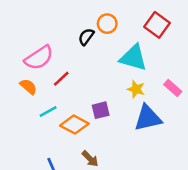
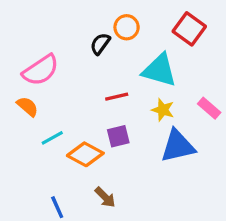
red line: (61, 79) -> (117, 97), moved, turned 30

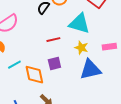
pink rectangle: (209, 108) -> (109, 47), turned -48
orange diamond: (85, 154) -> (34, 75), turned 50

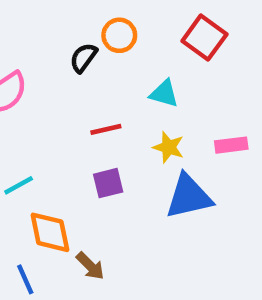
cyan triangle: (79, 24) -> (164, 94), size x0.6
orange diamond: (34, 75) -> (50, 232), moved

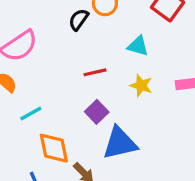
purple square: (108, 183) -> (97, 112), turned -30
blue triangle: (189, 197) -> (120, 143), moved

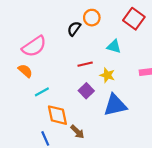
yellow star: (141, 85) -> (107, 75), moved
blue triangle: (120, 143) -> (115, 105), moved

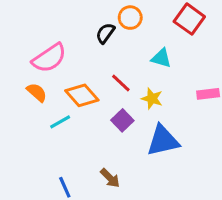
red line: (85, 64) -> (121, 83), turned 56
orange diamond: (57, 115) -> (82, 95), moved, turned -30

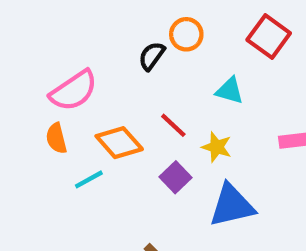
orange semicircle: (37, 92) -> (56, 138), turned -145

